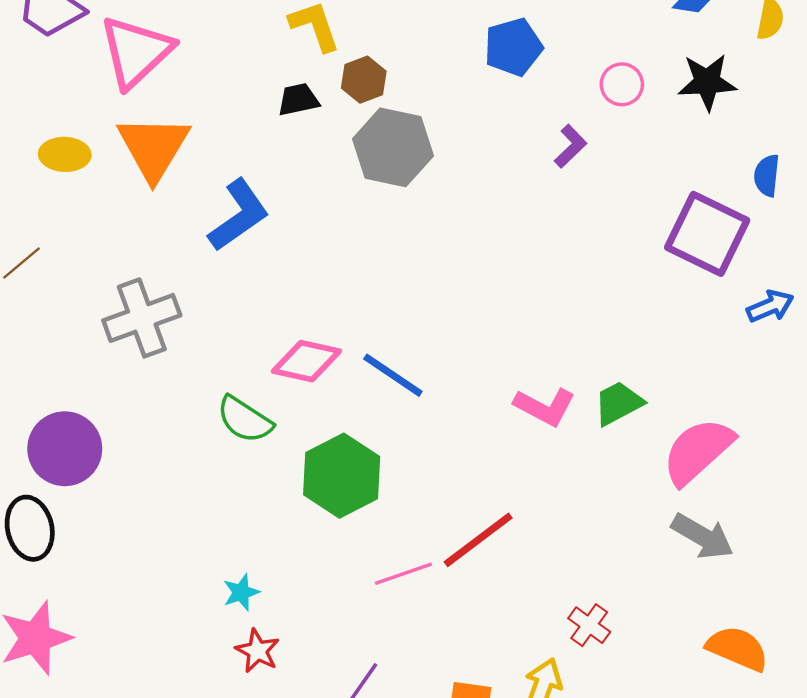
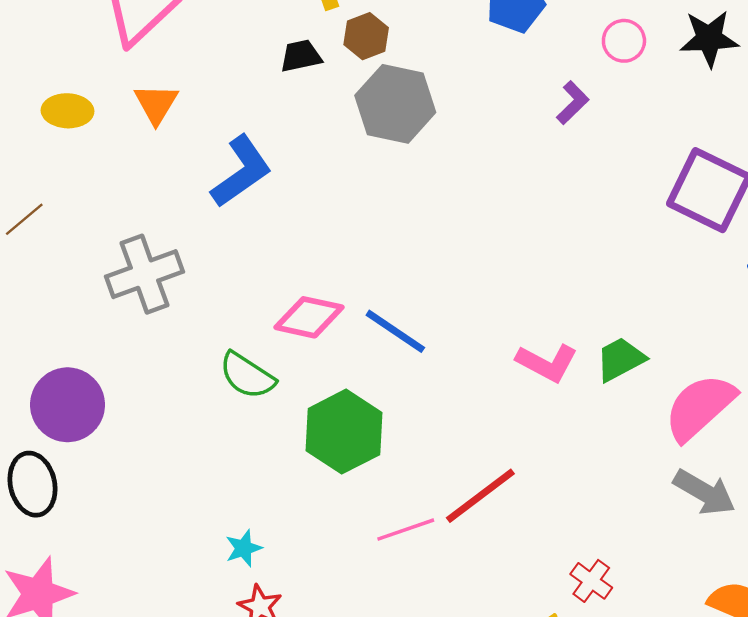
orange triangle: (153, 147) -> (156, 104), size x0.6

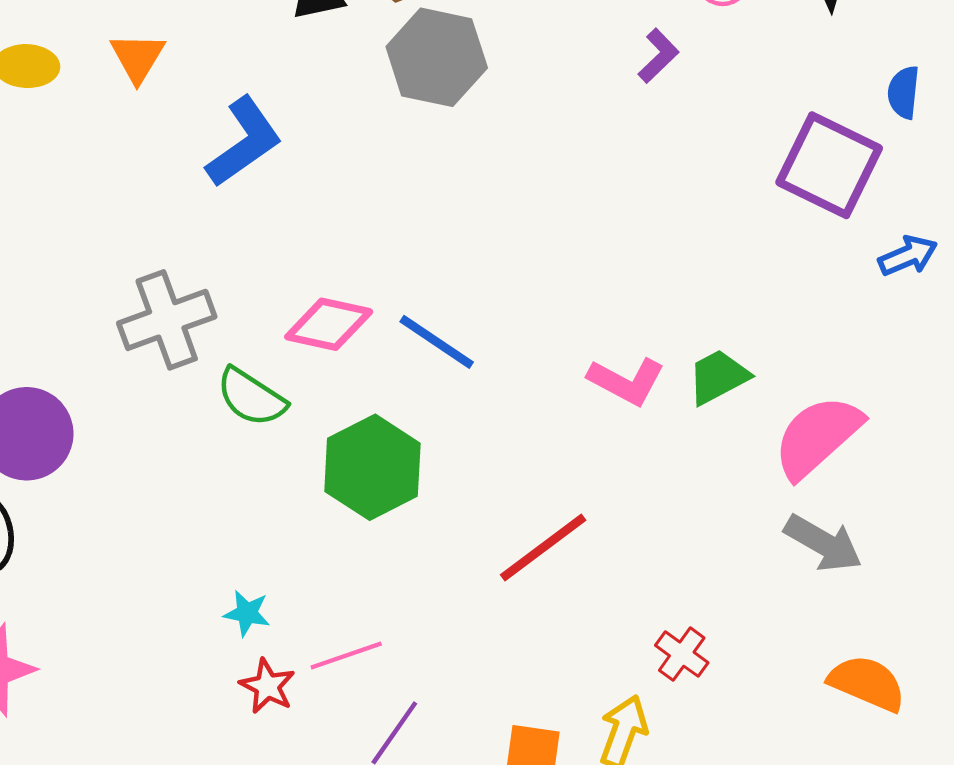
gray cross: (144, 274) -> (167, 320), moved
pink line: (406, 530) -> (346, 655), moved
cyan star: (244, 548) -> (247, 613), turned 30

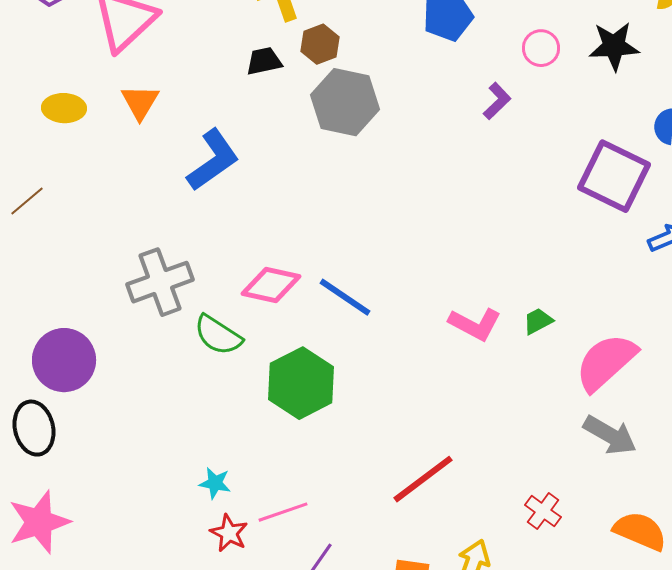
green trapezoid: (718, 377) -> (538, 321), size x0.7
red line: (543, 548) -> (423, 479), moved
red cross: (682, 654) -> (543, 511), moved

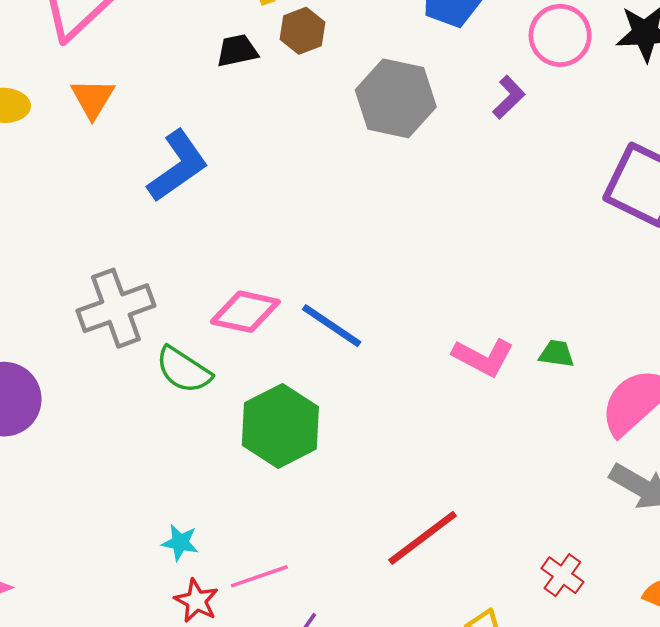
pink circle: (541, 48) -> (560, 35), size x1.4
gray hexagon: (345, 102) -> (396, 98), moved
green trapezoid: (538, 321) -> (557, 354), turned 36

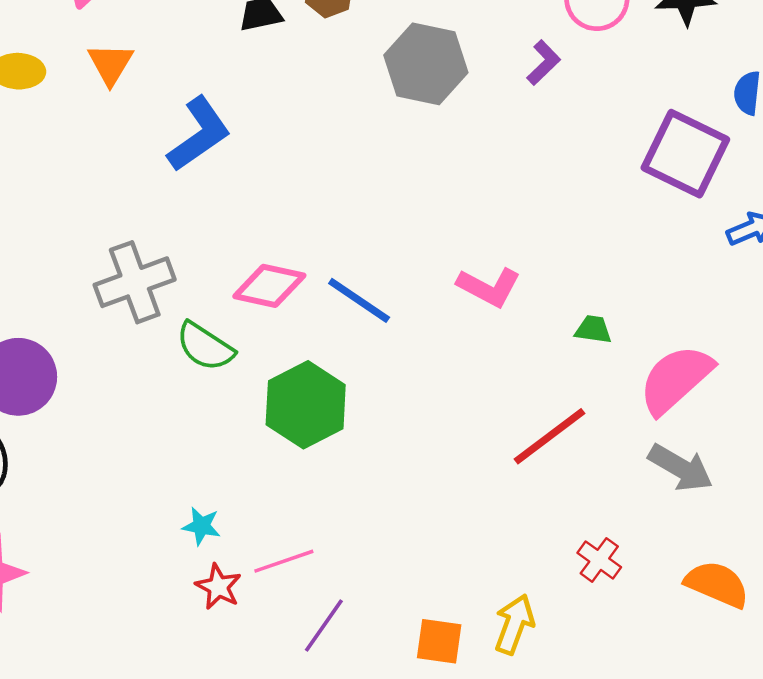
pink L-shape: (483, 357) -> (489, 287), moved
red line: (423, 538) -> (550, 436), moved

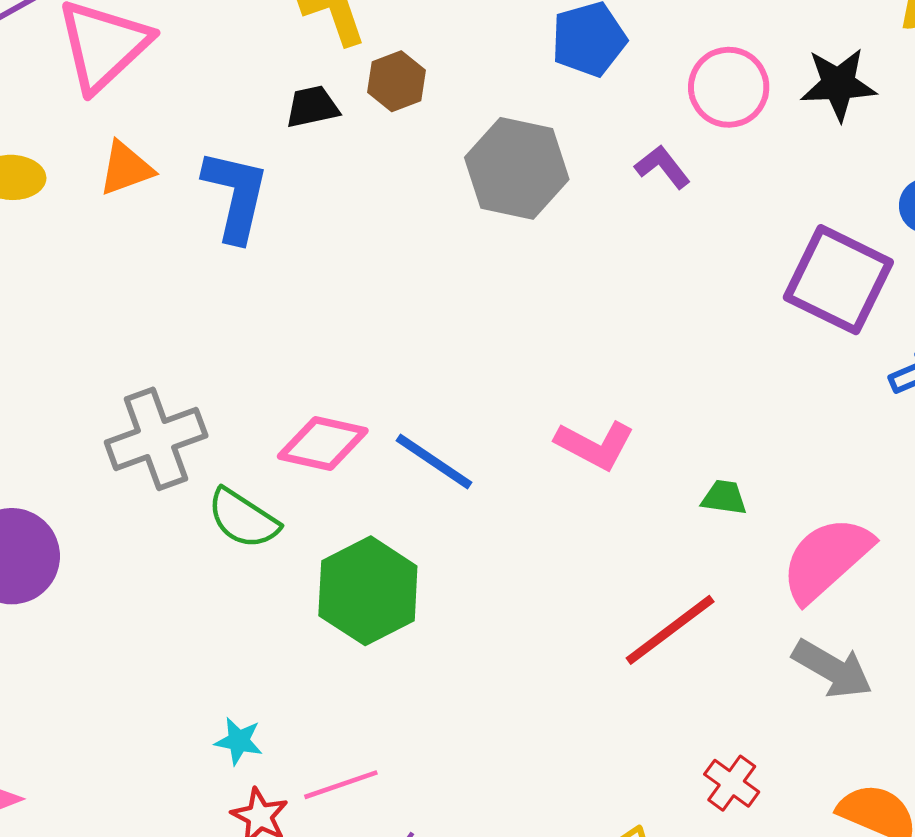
purple L-shape: (543, 63) -> (663, 167), turned -84
orange triangle: (110, 64) -> (126, 168), turned 39
blue L-shape: (199, 134) -> (236, 195), moved, turned -42

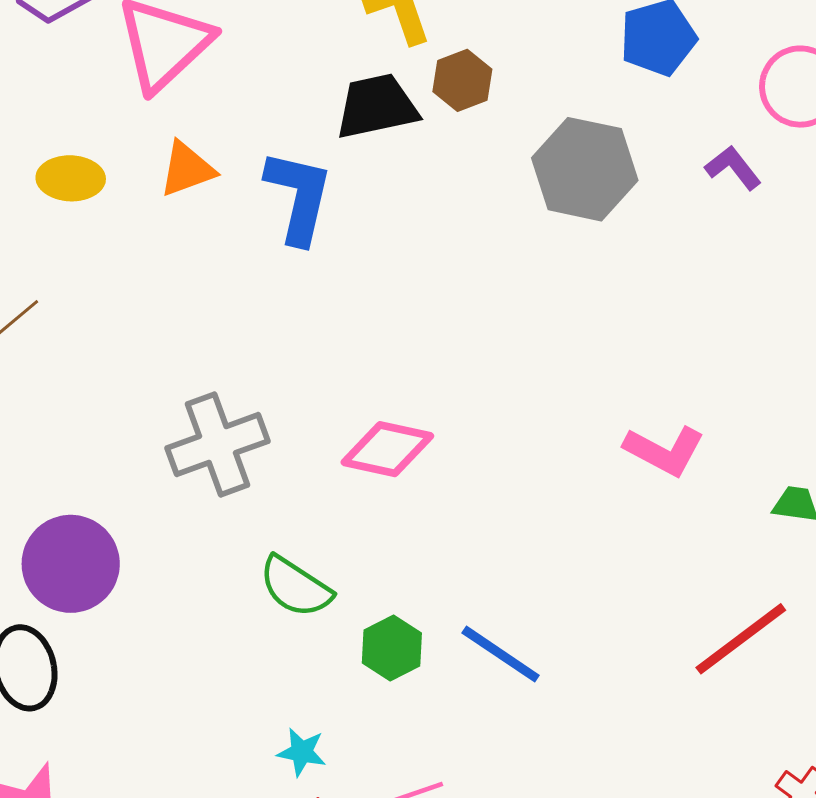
black trapezoid: (312, 107) -> (377, 106), size x1.5
blue line: (434, 462) -> (501, 654), moved
green semicircle: (243, 519) -> (296, 587), moved
green hexagon: (368, 591) -> (392, 648), moved, size x0.6

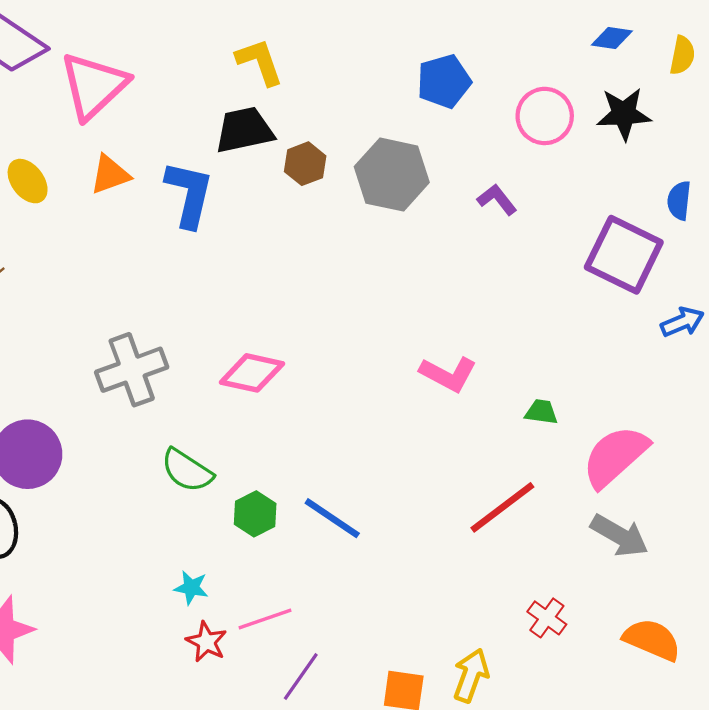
brown hexagon: (462, 80) -> (305, 164), moved
purple L-shape: (733, 168) -> (497, 199), moved
yellow ellipse: (71, 178) -> (28, 181), turned 51

